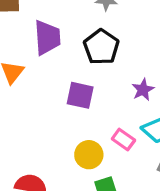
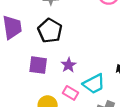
purple star: (143, 90) -> (69, 65), moved

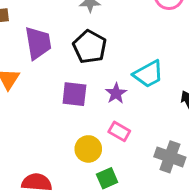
cyan trapezoid: (94, 84) -> (148, 74), moved

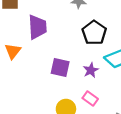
black pentagon: (90, 47) -> (94, 33), moved

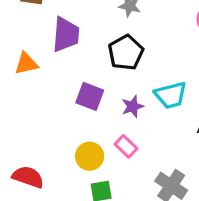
black pentagon: (94, 33) -> (126, 53), moved
orange triangle: (13, 51) -> (26, 64), turned 30

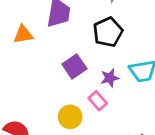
purple square: (90, 96) -> (74, 66), turned 30
pink rectangle: (126, 146) -> (98, 101), moved

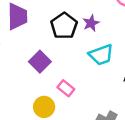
purple star: (110, 78) -> (91, 23), moved

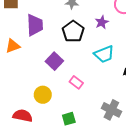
purple star: (91, 23) -> (102, 22), moved
yellow circle: (44, 107) -> (43, 95), moved

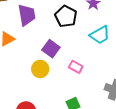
yellow circle: (43, 95) -> (40, 69), moved

